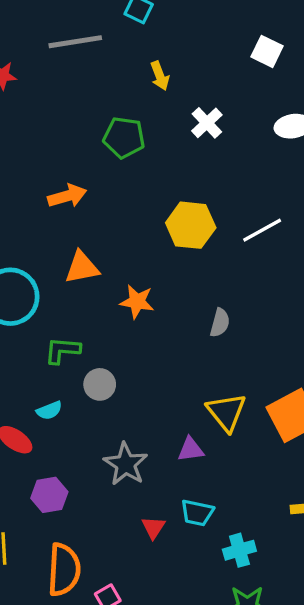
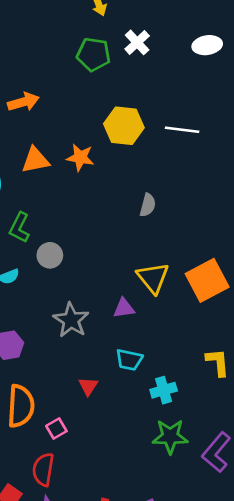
green pentagon: (124, 138) -> (93, 54), moved
white line: (262, 230) -> (182, 130), turned 36
orange star: (137, 302) -> (80, 157), moved
green L-shape: (62, 350) -> (19, 228), turned -68
red triangle: (153, 527) -> (88, 386), moved

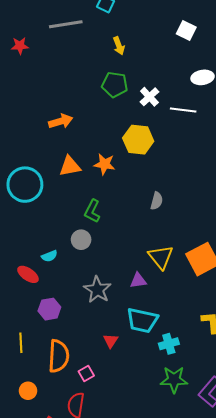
white cross: (137, 42) -> (149, 97), moved
white line: (182, 130) -> (183, 110), moved
green L-shape: (19, 228) -> (92, 211), moved
cyan trapezoid: (129, 360) -> (142, 320), size x1.5

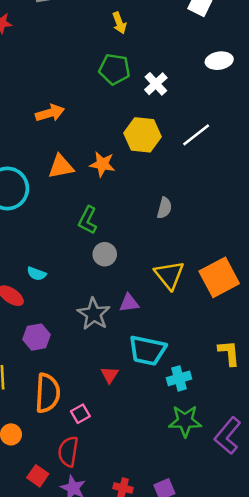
white line: (183, 110) -> (196, 135), moved, turned -45
gray circle: (81, 240) -> (105, 254), moved
cyan semicircle: (49, 256) -> (37, 274), turned 42
purple triangle: (138, 281) -> (129, 303), moved

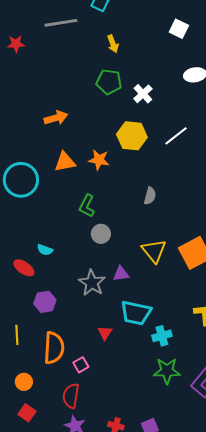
red square: (38, 476) -> (27, 413), moved

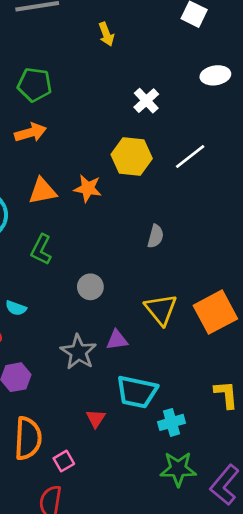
green pentagon: (109, 82) -> (35, 85), moved
green L-shape: (87, 206) -> (41, 250), moved

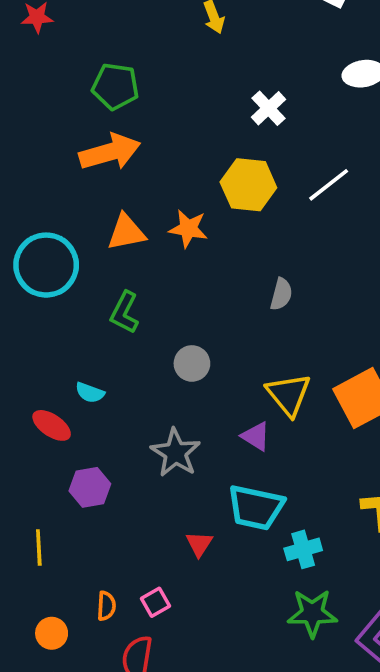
orange arrow: (31, 133) -> (110, 152), size x1.4
purple triangle: (117, 340) -> (256, 436), moved, turned 40
orange semicircle: (28, 438) -> (106, 606), moved, size x0.5

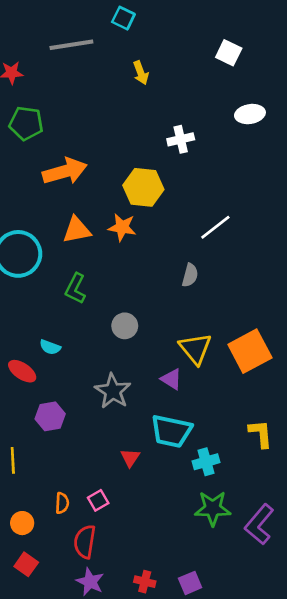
green pentagon: (115, 86) -> (26, 123), moved
white cross: (269, 108) -> (181, 139), turned 30
yellow hexagon: (248, 185) -> (143, 187), moved
white line: (329, 185) -> (215, 227), moved

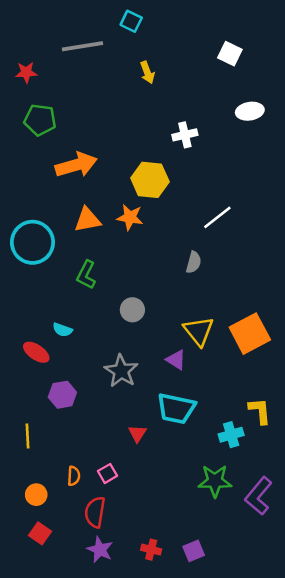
cyan cross: (206, 462) -> (231, 435), moved

